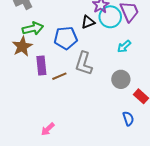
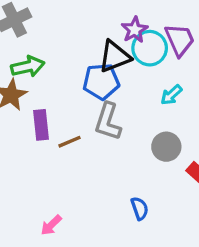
black triangle: (88, 22) -> (115, 56), size x1.5
blue pentagon: (66, 38) -> (101, 82), moved
blue semicircle: (128, 119) -> (140, 208), moved

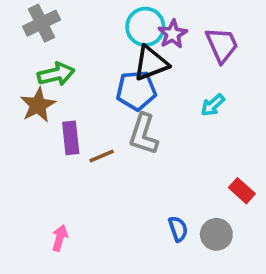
cyan circle: (150, 48) -> (145, 27), moved
gray circle: (166, 147) -> (216, 234), moved
pink arrow: (51, 225) -> (60, 238), moved, turned 150

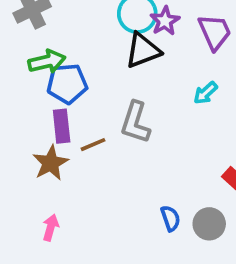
blue pentagon: (136, 90) -> (67, 84), moved
brown star: (38, 105) -> (51, 163), moved

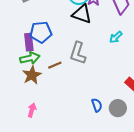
black triangle: (143, 50) -> (82, 14), turned 40
green arrow: (47, 62) -> (30, 58), moved
purple rectangle: (62, 126) -> (29, 42), moved

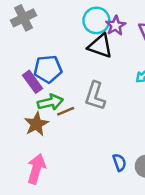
purple rectangle: (29, 42) -> (32, 82), turned -30
green arrow: (30, 58) -> (50, 102), moved
pink arrow: (32, 110) -> (36, 169), size x1.6

